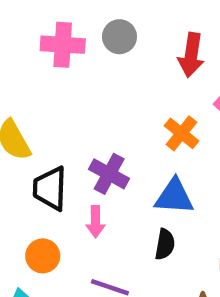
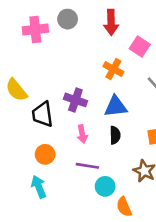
pink arrow: (95, 222) -> (82, 134), moved

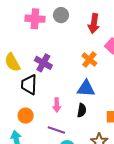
purple cross: (75, 100) -> (43, 63), moved

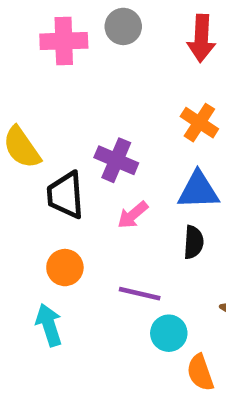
purple cross: (43, 63) -> (116, 160), moved
pink arrow: (57, 105) -> (133, 215), moved, turned 56

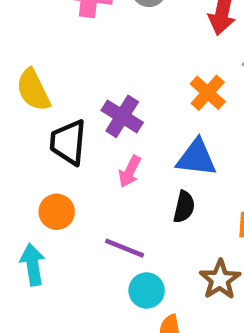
pink arrow: (133, 215) -> (130, 171), turned -32

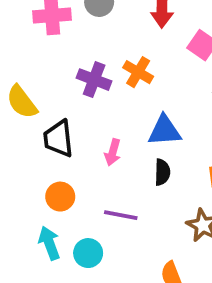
orange cross: (208, 93) -> (138, 72), moved
purple cross: (122, 116) -> (94, 80), moved
cyan circle: (147, 290) -> (88, 253), moved

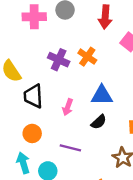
black semicircle: (162, 172) -> (99, 122), turned 42

